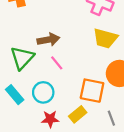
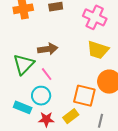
pink line: (57, 63) -> (47, 74), moved
cyan rectangle: (15, 95) -> (23, 107), moved, turned -30
gray line: (111, 118) -> (100, 121), turned 32

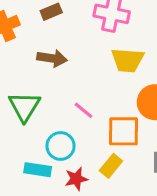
brown arrow: (48, 49) -> (52, 58), moved, turned 30
pink line: (47, 74) -> (84, 110), moved

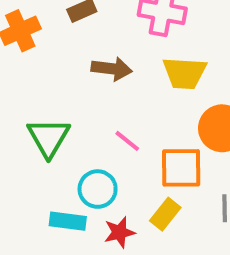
brown arrow: (52, 58) -> (112, 69), moved

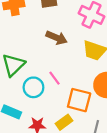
cyan circle: (98, 189) -> (33, 87), moved

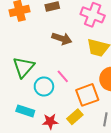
orange square: (79, 100) -> (87, 95), turned -30

